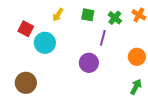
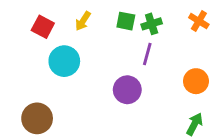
green cross: (115, 18) -> (152, 24), moved, turned 32
red square: (26, 29) -> (43, 27), moved

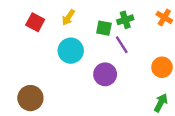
green square: (126, 21) -> (104, 28), moved
purple line: (147, 54) -> (122, 45), turned -48
cyan circle: (64, 61) -> (71, 51), moved

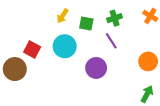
red square: (35, 22) -> (32, 50), moved
green square: (104, 28) -> (86, 24), moved
brown circle: (30, 98) -> (15, 69), moved

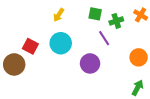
green cross: (115, 18) -> (116, 21), moved
green square: (86, 24) -> (95, 14), moved

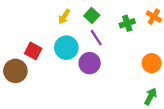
green square: (95, 14) -> (92, 16), moved, turned 32
purple line: (104, 38) -> (96, 38), moved
purple circle: (90, 63) -> (90, 63), moved

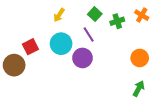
green square: (92, 16) -> (95, 14), moved
red square: (33, 51) -> (30, 47), turned 35

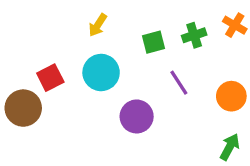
green square: (95, 14) -> (154, 42), moved, turned 32
purple line: (89, 34) -> (179, 83), moved
purple circle: (82, 58) -> (137, 116), moved

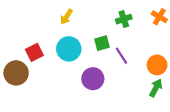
green cross: (194, 35) -> (124, 19), moved
green square: (154, 42) -> (102, 43), moved
green arrow: (230, 147) -> (156, 88), moved

